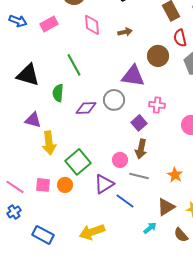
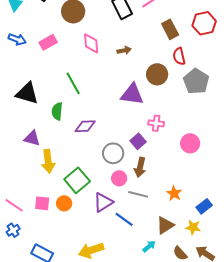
gray circle: (114, 100) -> (113, 153), moved

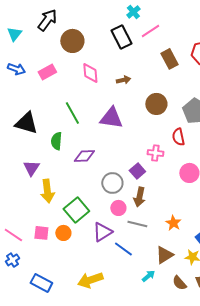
red semicircle: (179, 56) -> (178, 137), moved
purple triangle: (132, 94) -> (111, 118), moved
purple triangle: (32, 138) -> (31, 168), turned 48

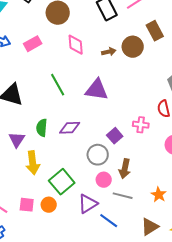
brown circle: (156, 104) -> (133, 47), moved
green semicircle: (56, 141) -> (42, 128), moved
purple square: (137, 171) -> (115, 136), moved

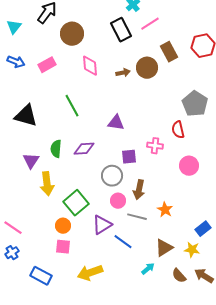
purple triangle: (97, 90) -> (116, 123), moved, size x0.7
purple square: (115, 136) -> (129, 157), turned 35
orange star: (159, 195) -> (165, 210), moved
pink square: (27, 205) -> (63, 247), moved

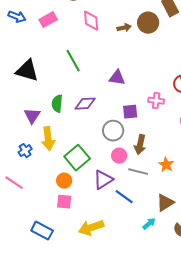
blue cross: (12, 253) -> (25, 151), moved

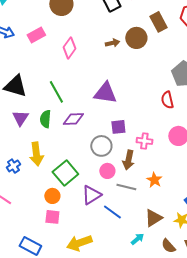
pink diamond: (91, 21) -> (69, 48), moved, turned 40
green line: (73, 61) -> (56, 92), moved
purple triangle: (117, 78) -> (105, 93), size x1.4
pink cross: (156, 101) -> (144, 141), moved
purple triangle: (32, 116) -> (20, 118), moved

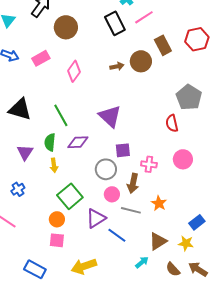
purple triangle: (105, 93) -> (110, 116), turned 35
purple triangle: (20, 118) -> (25, 152), moved
yellow arrow: (36, 154) -> (54, 165), moved, size x0.6

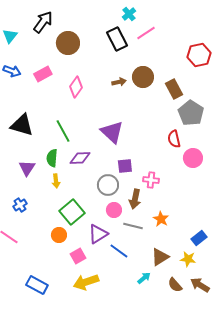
brown rectangle: (163, 45) -> (174, 89), moved
pink circle: (183, 159) -> (193, 158), moved
pink square: (57, 240) -> (78, 256), moved, turned -35

